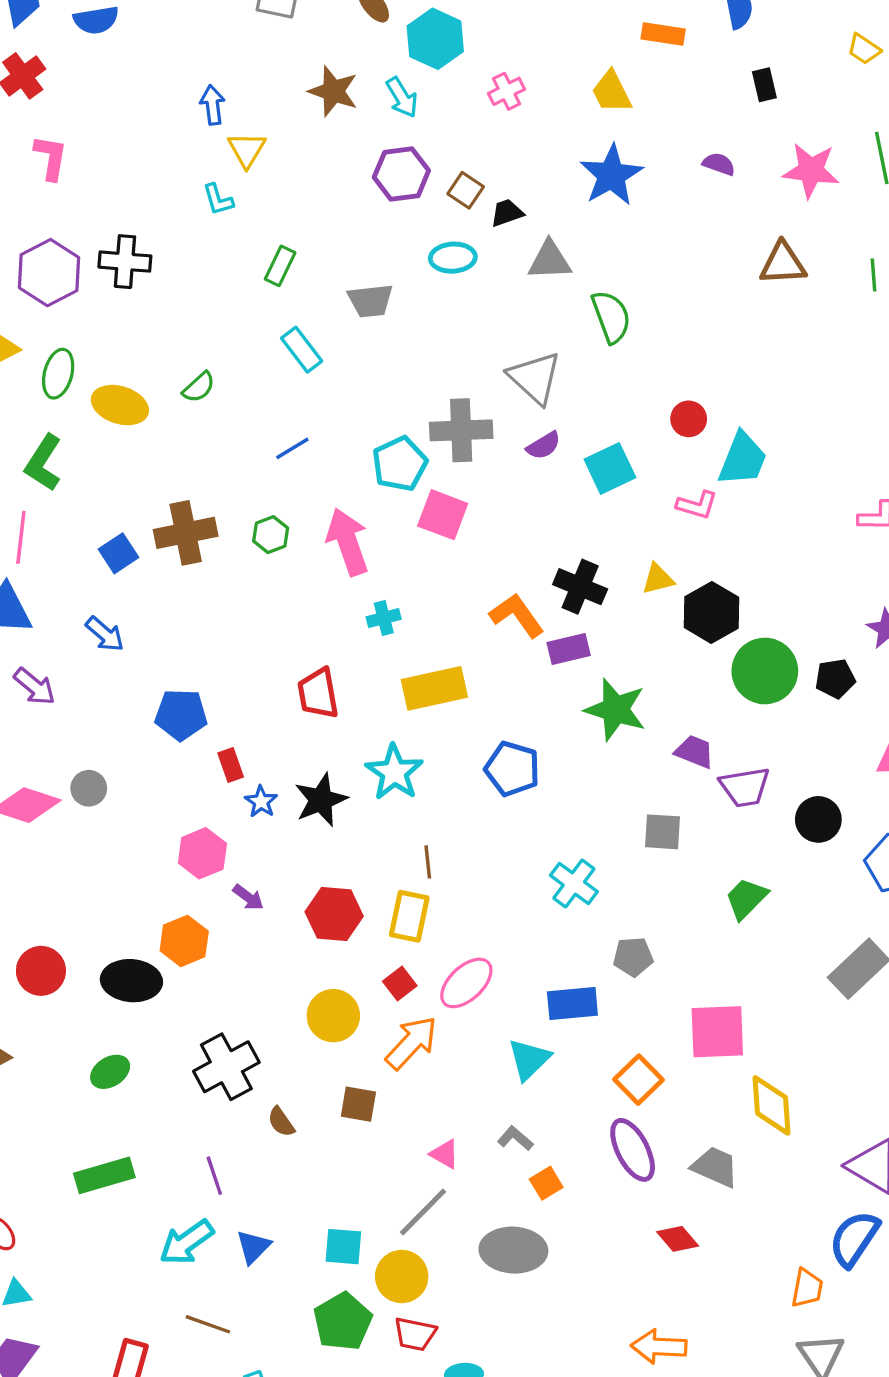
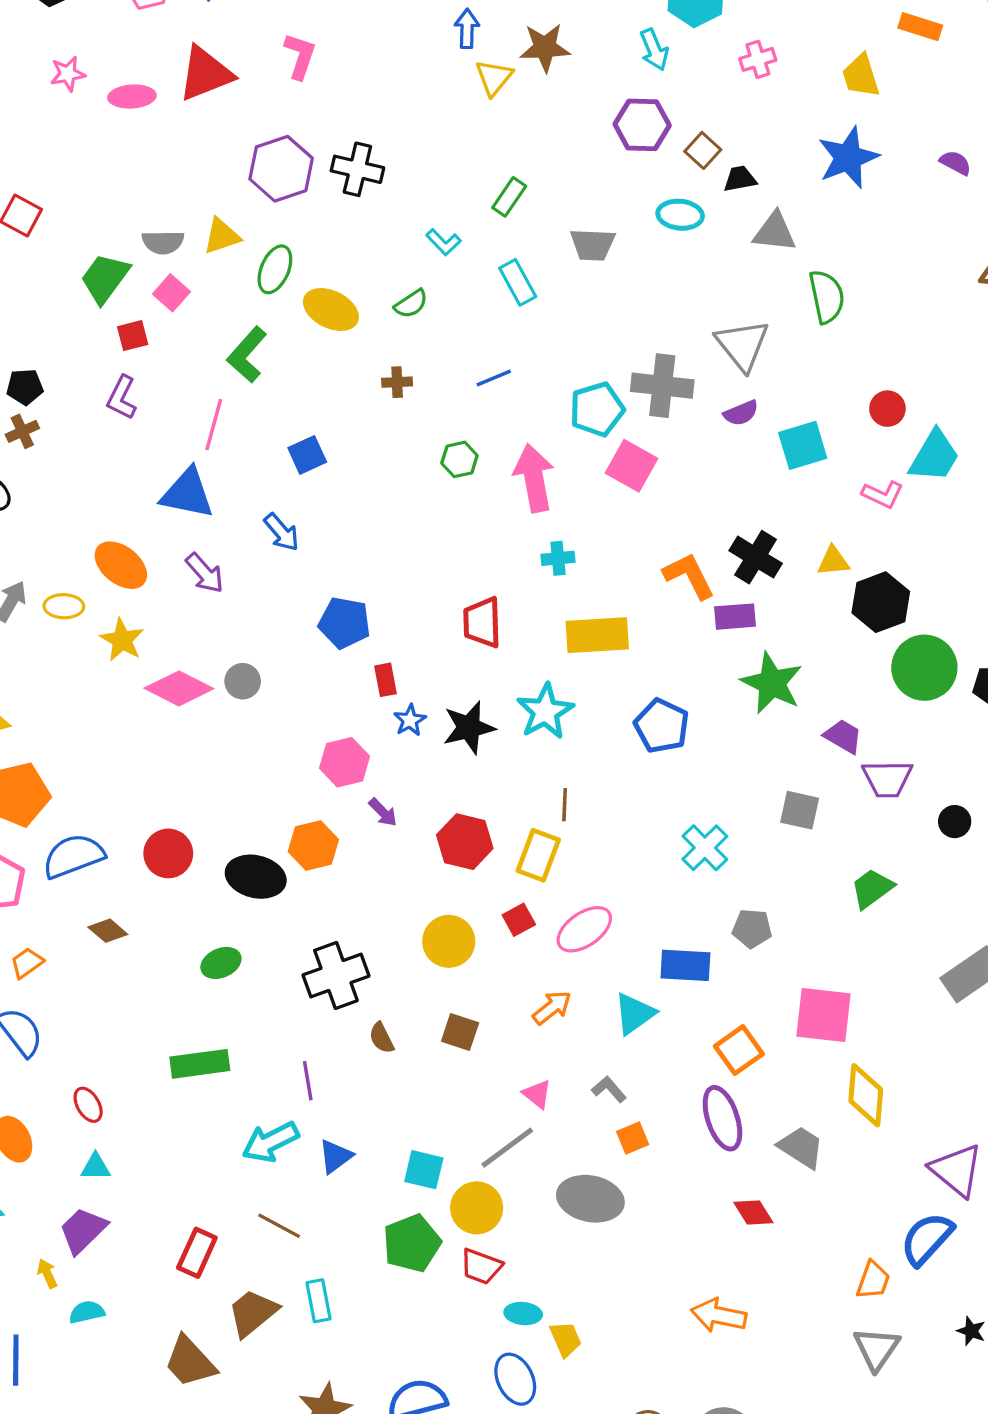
brown star: (333, 91) -> (545, 48), moved, turned -30
cyan L-shape: (218, 200) -> (443, 242), moved, turned -36
brown cross: (186, 533) -> (397, 382), moved, size x0.5
black circle: (818, 819) -> (955, 822), size x0.7
orange arrow: (412, 1043) -> (552, 1008), moved, size x0.7

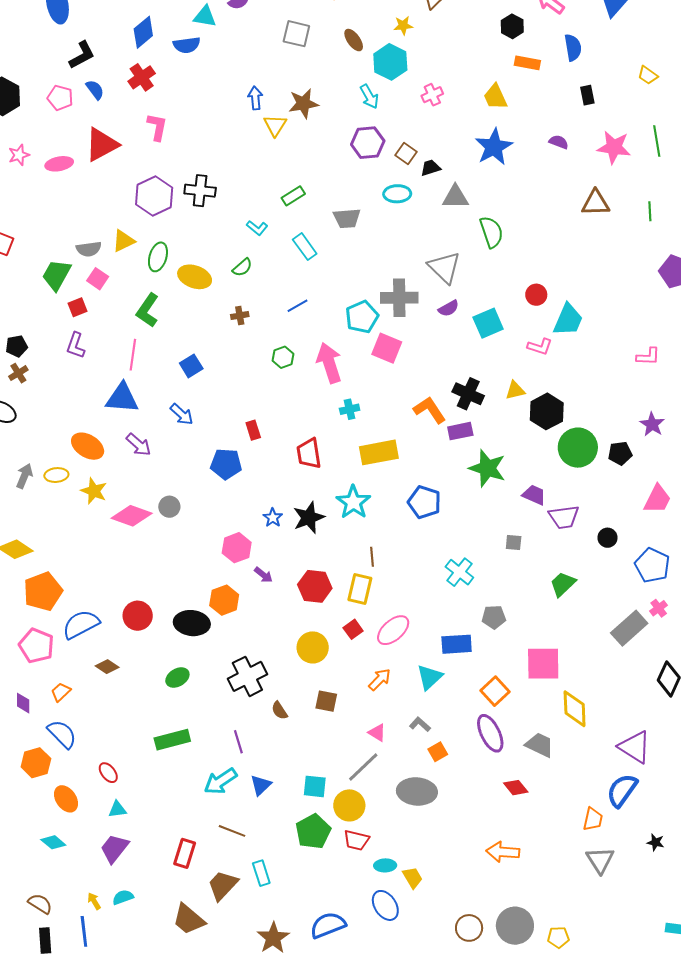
green rectangle: (509, 197) -> (293, 196), turned 30
red rectangle: (386, 680) -> (253, 430), moved
gray square: (800, 810) -> (514, 542), size x0.7
yellow arrow: (47, 1274) -> (94, 901), moved

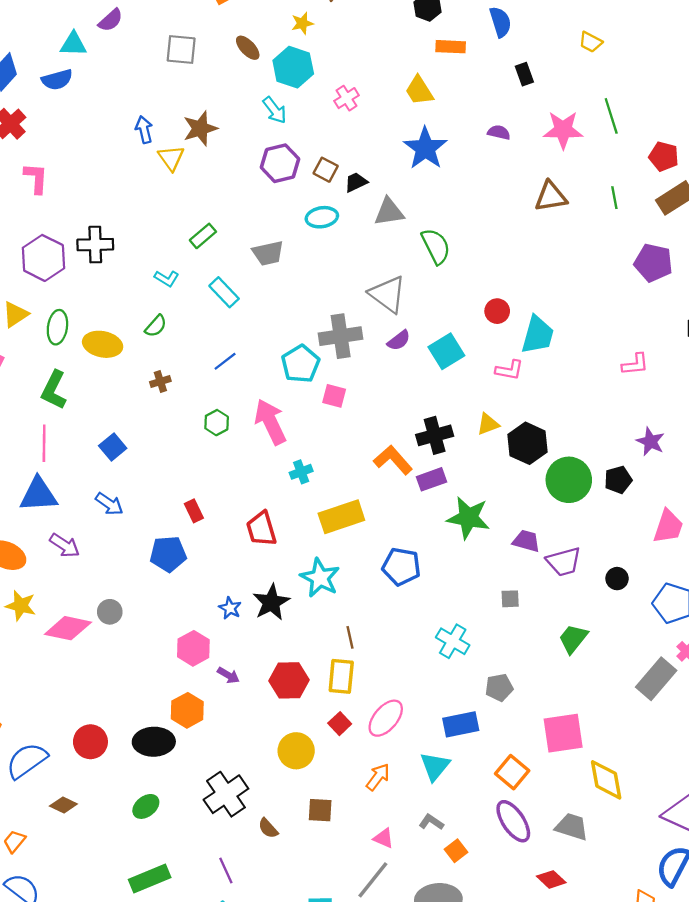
pink square: (387, 348) -> (334, 396), size x0.7
black cross: (468, 394) -> (435, 435), turned -32

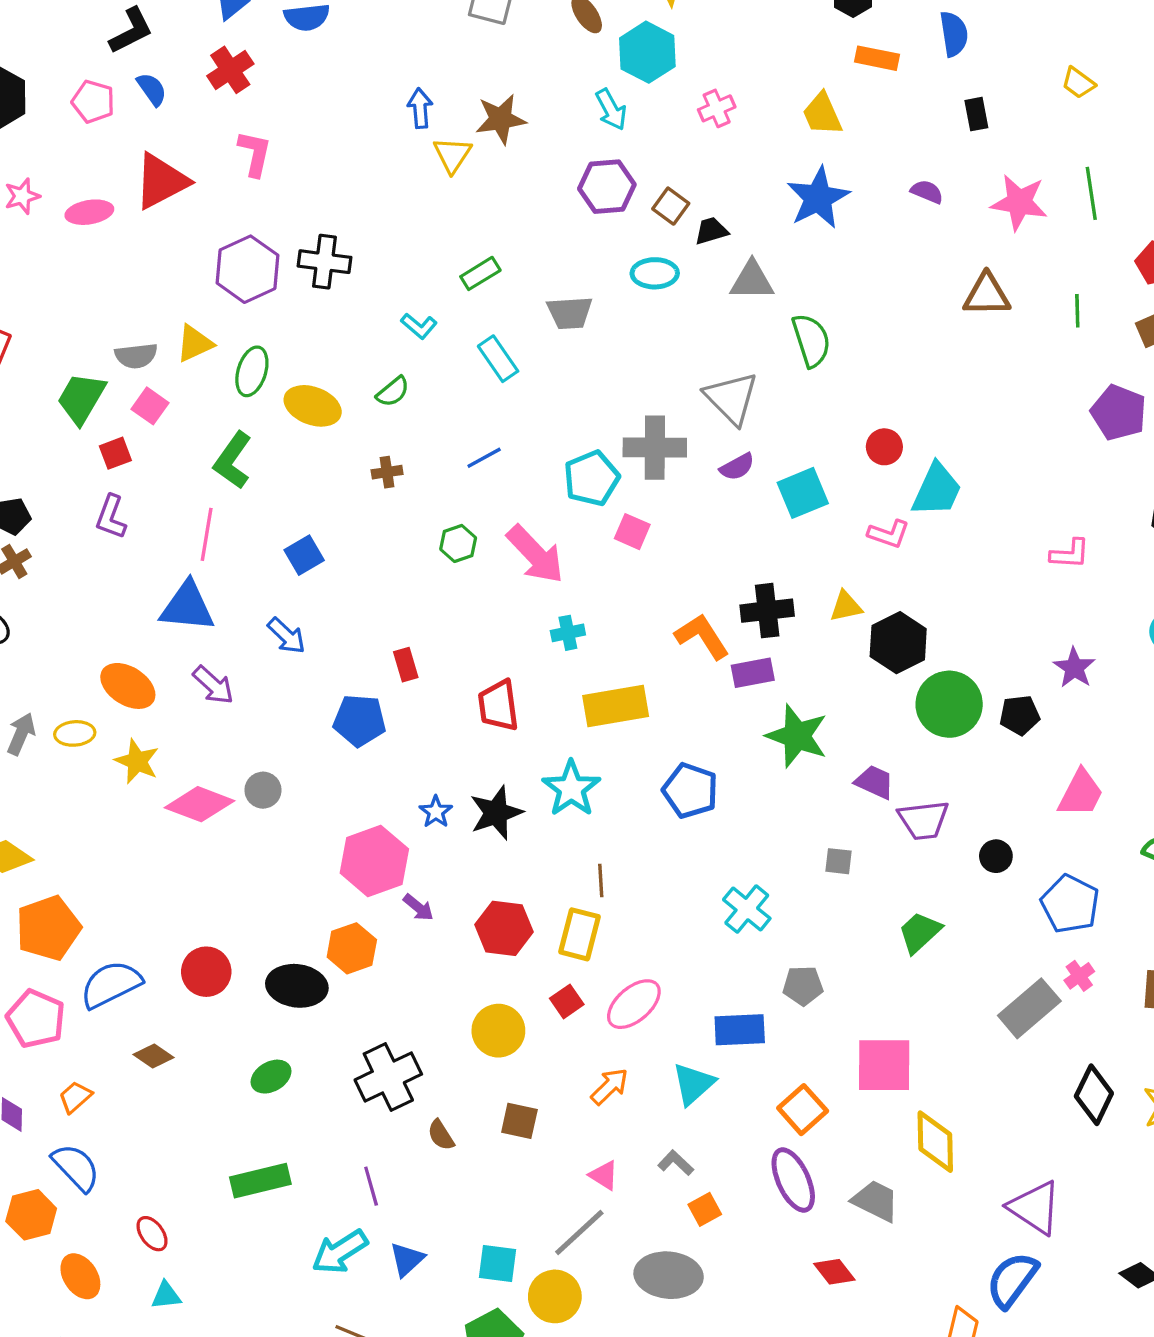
pink arrow: (270, 422) -> (535, 554), turned 153
pink hexagon: (193, 648) -> (374, 861), size x1.4

